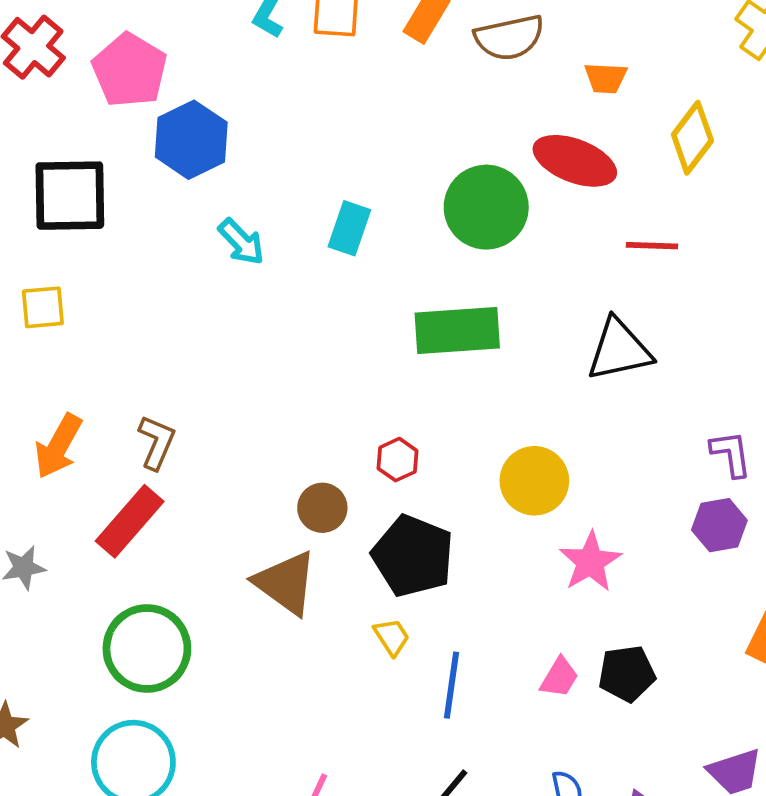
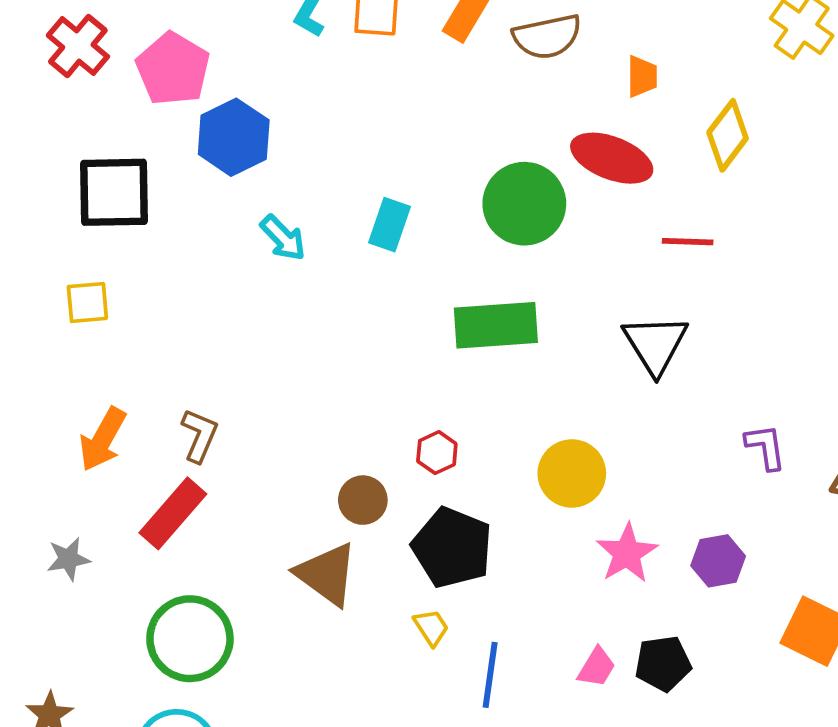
orange trapezoid: (606, 78) -> (642, 76), turned -93
black triangle: (619, 350) -> (655, 344), turned -50
purple hexagon: (719, 525) -> (718, 561), moved

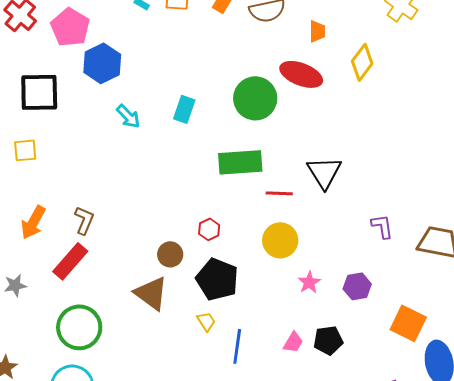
red line: (688, 242) -> (279, 193), moved
pink star: (627, 553) -> (309, 282), size x0.7

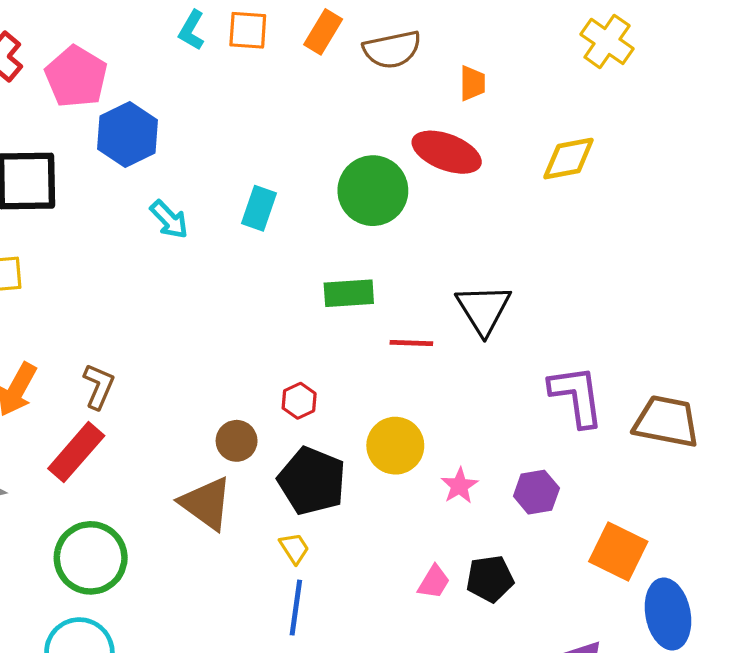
yellow diamond: (362, 62) -> (569, 159), moved, turned 42
green rectangle: (240, 162) -> (349, 293), size x0.7
purple L-shape: (382, 226) -> (577, 396), size x1.6
yellow circle: (280, 240) -> (395, 446), moved
blue line: (237, 346) -> (296, 608), moved

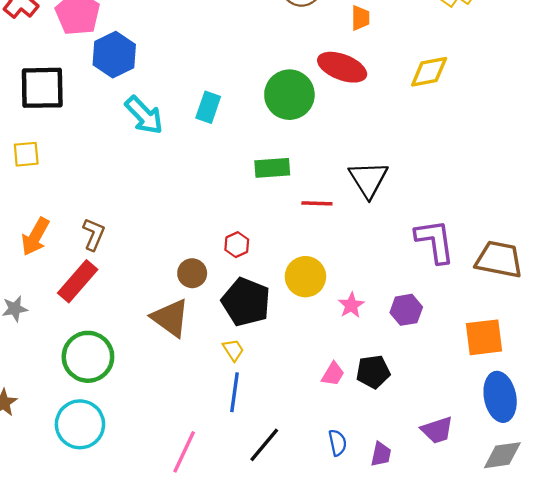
cyan arrow: (169, 219) -> (144, 115), size x1.4
orange square: (618, 551) -> (484, 337), moved, turned -33

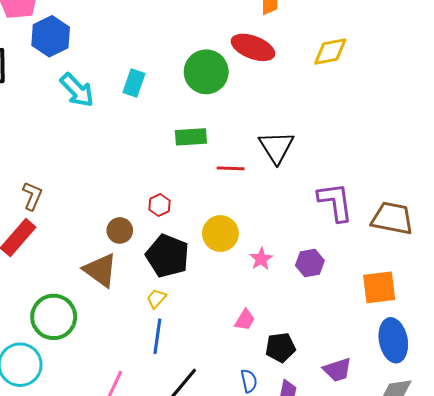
yellow trapezoid: (233, 350) -> (156, 299), turned -105
green circle: (88, 357) -> (54, 317), moved
black pentagon: (373, 372) -> (280, 347), moved

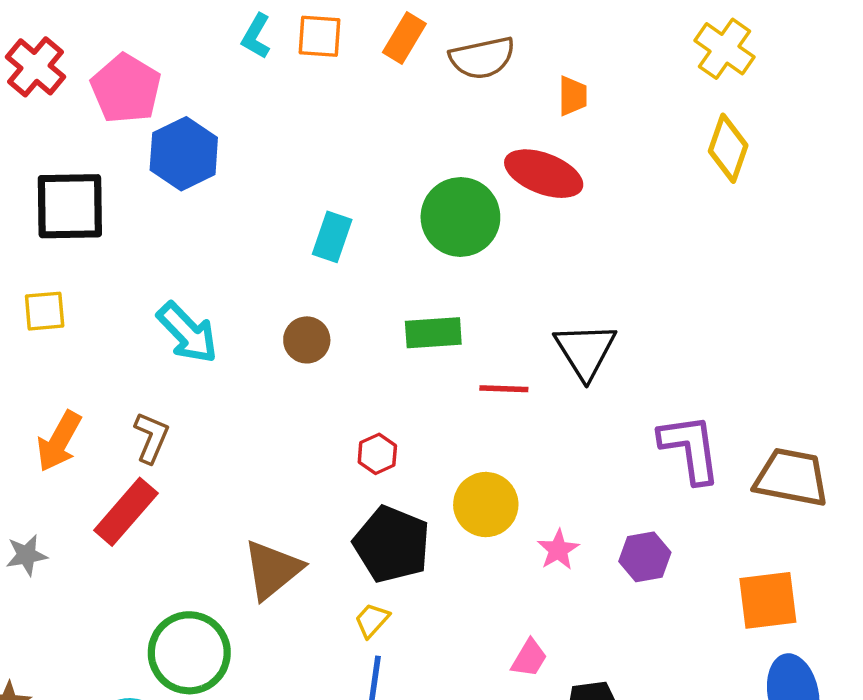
yellow diamond: (330, 51) -> (728, 148), moved, turned -60
cyan arrow: (77, 90) -> (187, 333), moved
brown circle: (120, 230) -> (307, 340), moved
brown triangle: (100, 270) -> (272, 570), turned 45

